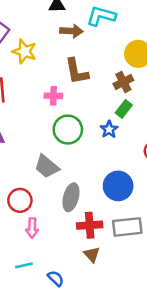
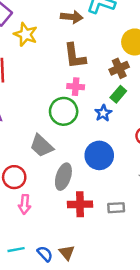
pink cross: (53, 96) -> (76, 87), moved
blue circle: (118, 186) -> (99, 155), moved
gray rectangle: (127, 227) -> (116, 208), size x0.6
brown triangle: (92, 255) -> (67, 253), moved
cyan line: (24, 265) -> (16, 250), moved

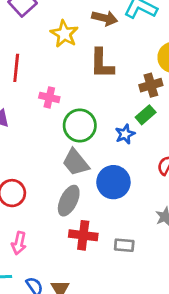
yellow star: (26, 34) -> (64, 34), moved
pink cross: (76, 87) -> (49, 97), moved
gray trapezoid: (42, 146) -> (76, 162), moved
pink arrow: (25, 204) -> (19, 243), moved

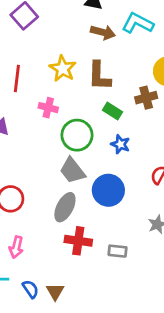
yellow star: (64, 34) -> (63, 69), moved
green rectangle: (146, 115) -> (113, 111), moved, turned 72
blue star: (125, 134) -> (120, 144), turned -30

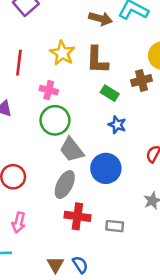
green circle: (77, 135) -> (55, 120), moved
blue semicircle: (31, 289) -> (80, 265), moved

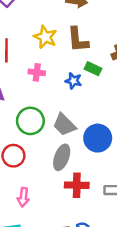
green circle: (55, 120) -> (30, 121), moved
blue star: (117, 125) -> (73, 81), moved

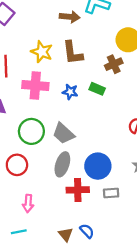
green rectangle: (93, 69) -> (97, 89), moved
pink cross: (37, 72) -> (35, 85), size x1.6
blue circle: (98, 138) -> (98, 166), moved

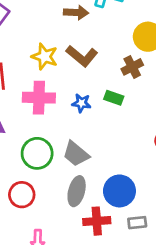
brown L-shape: (73, 53) -> (82, 56), turned -40

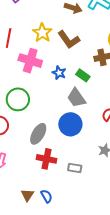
gray trapezoid: (76, 154) -> (76, 98), moved
blue circle: (119, 191) -> (70, 124), moved

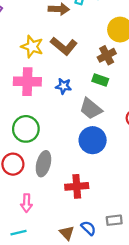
green rectangle: (83, 75) -> (100, 80), moved
gray ellipse: (38, 134) -> (43, 164), moved
gray rectangle: (75, 168) -> (114, 220), moved

